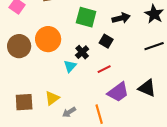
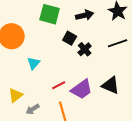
black cross: (82, 52) -> (85, 49), moved
red line: (104, 69) -> (59, 85), moved

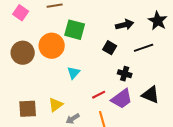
green square: (50, 14) -> (75, 30), moved
black line: (118, 43) -> (144, 48), moved
black cross: (85, 49) -> (125, 74), moved, turned -32

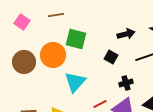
cyan triangle: (74, 73) -> (75, 82), size x1.6
black cross: (125, 74) -> (126, 83), turned -32

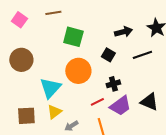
orange circle: (53, 55) -> (78, 71), moved
cyan triangle: (75, 82) -> (50, 88), moved
black cross: (126, 83) -> (113, 84), moved

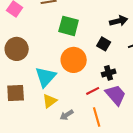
purple trapezoid: (120, 106) -> (116, 95), turned -95
brown square: (26, 116) -> (16, 93), moved

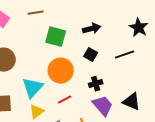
black arrow: (119, 21) -> (92, 29), moved
red line: (93, 91) -> (65, 100), moved

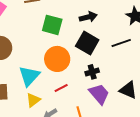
black square: (91, 55) -> (87, 43), size x1.6

